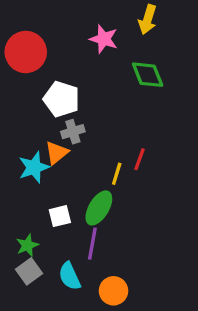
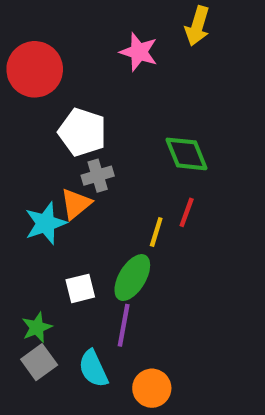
green diamond: (148, 75) -> (187, 154), moved

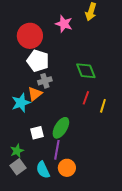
red circle: (35, 69) -> (30, 36), moved
yellow line: (156, 232) -> (103, 106), moved
orange circle: (152, 388) -> (67, 168), moved

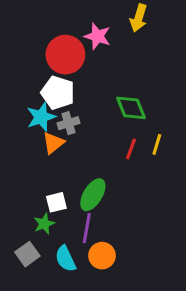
red circle: (30, 36) -> (65, 55), moved
cyan star: (21, 103) -> (41, 117), moved
yellow line: (103, 106) -> (157, 144), moved
green star: (17, 151) -> (44, 224), moved

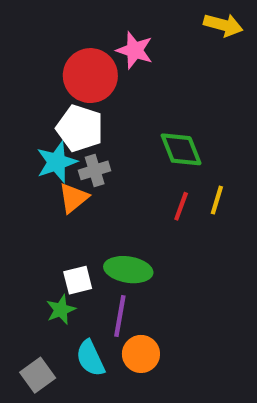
yellow arrow: (139, 18) -> (223, 25), moved, turned -92
green ellipse: (93, 195) -> (128, 270), turned 68
gray square: (27, 254) -> (38, 375), moved

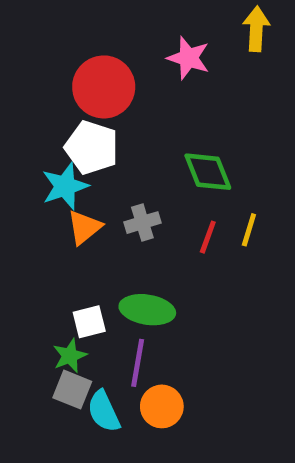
yellow arrow: (223, 25) -> (256, 29), turned -102
pink star: (135, 50) -> (188, 58), moved
gray cross: (95, 170) -> (142, 223), moved
gray square: (38, 375) -> (72, 390), moved, turned -32

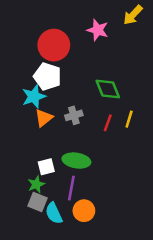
yellow arrow: (256, 29) -> (133, 15), turned -140

